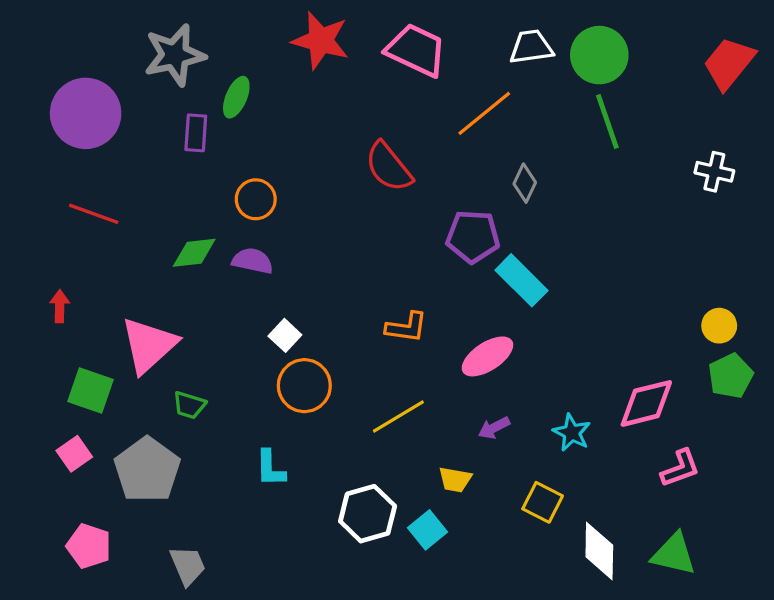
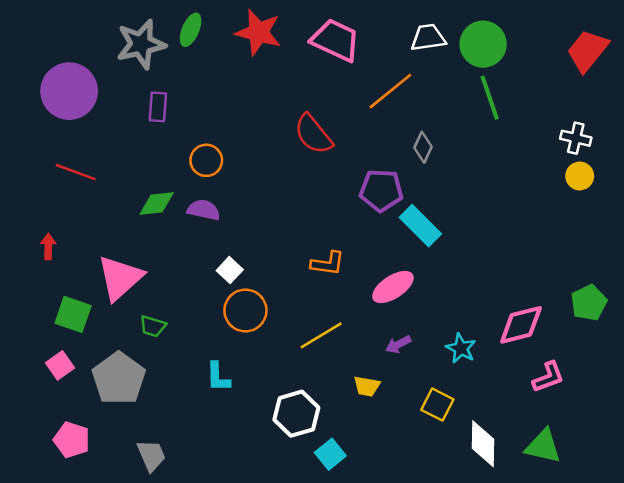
green ellipse: (236, 97) -> (191, 30), moved
yellow circle: (719, 326) -> (580, 176), moved
cyan square: (428, 530) -> (330, 454), moved

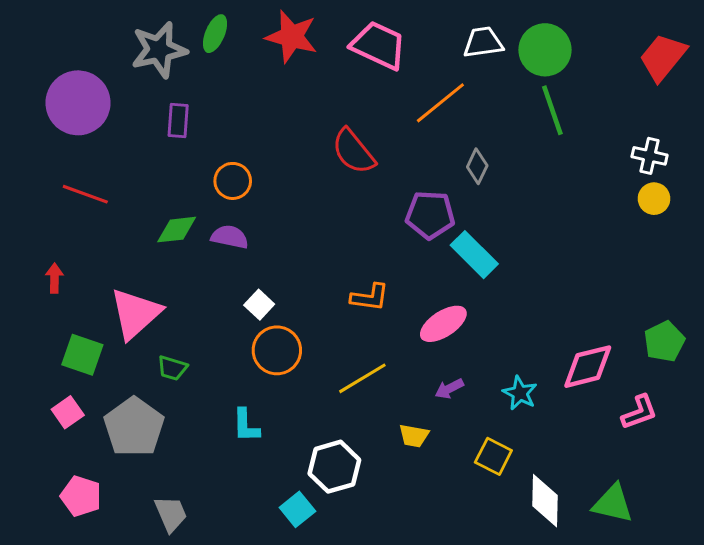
pink L-shape: (548, 377) -> (639, 412), moved
cyan square: (330, 454) -> (297, 509), moved

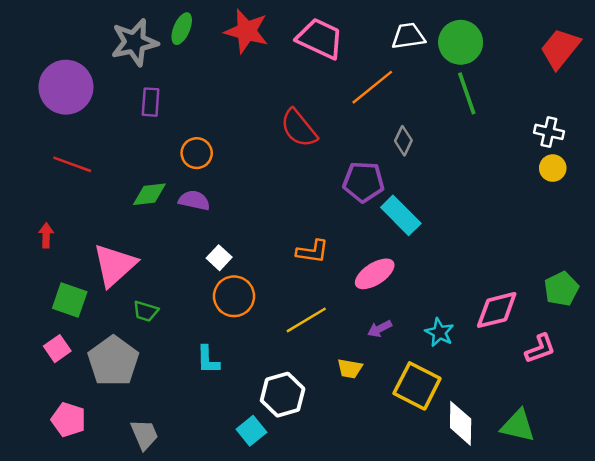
yellow square: (493, 456) -> (417, 386), size x1.5

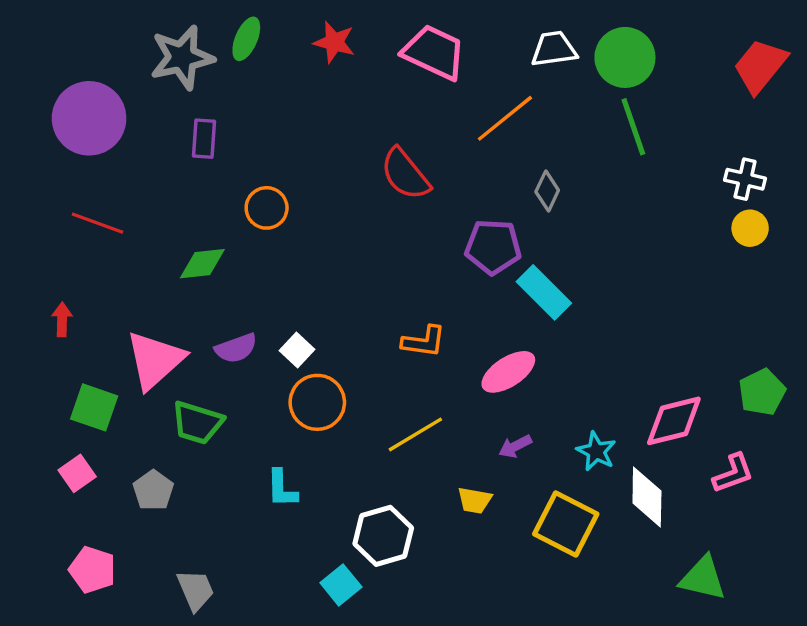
red star: (246, 31) -> (334, 42), size x0.7
purple semicircle: (194, 200) -> (236, 348), moved, turned 148
green trapezoid: (146, 311) -> (197, 423), size x1.5
gray pentagon: (113, 361) -> (153, 490), size x0.6
white diamond: (461, 423) -> (647, 497), moved

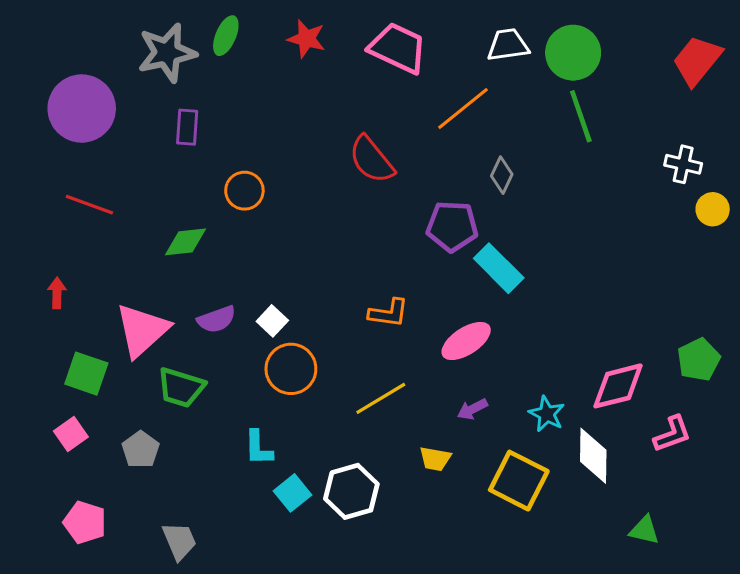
yellow circle: (750, 228) -> (713, 209), moved
green triangle: (703, 578) -> (644, 530), size x0.7
cyan square: (341, 585) -> (292, 493), moved

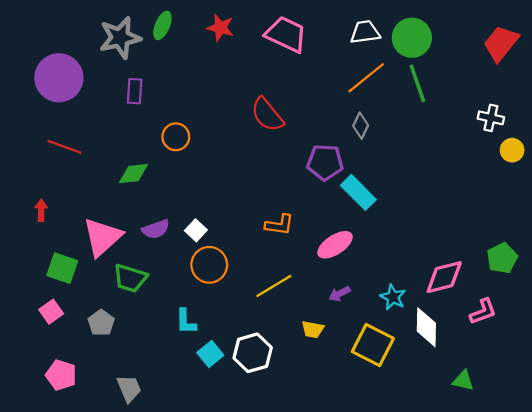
orange line: (463, 108) -> (366, 78), moved

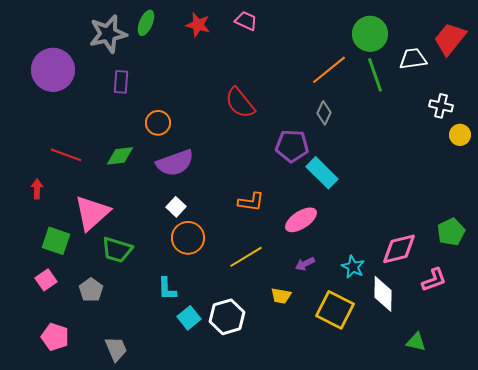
white trapezoid: (365, 32) -> (413, 59), moved
pink trapezoid: (286, 34) -> (246, 21), moved, size x0.6
red line: (64, 147) -> (66, 155), moved
purple semicircle: (156, 229) -> (175, 163), moved, size x1.5

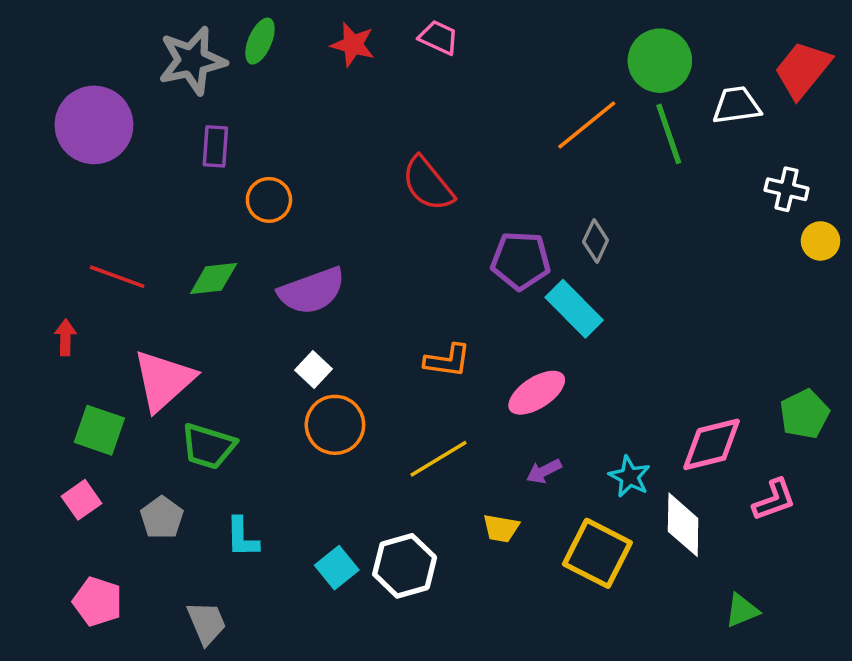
gray diamond: (324, 113) -> (596, 241), moved
orange circle: (158, 123) -> (269, 200), moved
cyan L-shape: (167, 289) -> (242, 537), moved
green triangle: (416, 342) -> (742, 610), turned -35

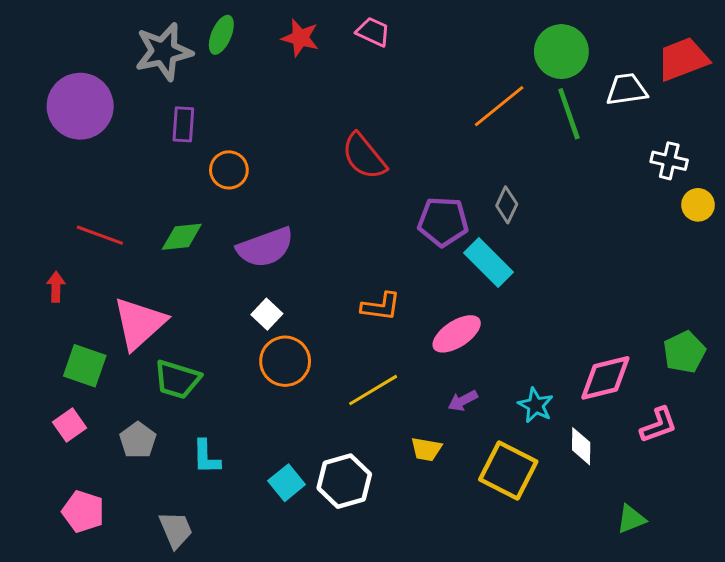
red trapezoid: (803, 70) -> (683, 59), turned 30
white diamond: (683, 525) -> (581, 446), size x0.7

